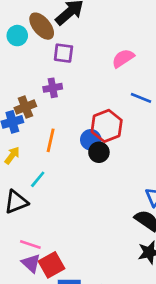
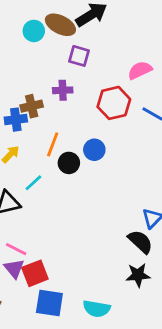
brown ellipse: (42, 26) -> (60, 25), turned -32
red hexagon: (107, 126) -> (114, 103), moved
black circle: (99, 152) -> (69, 163), moved

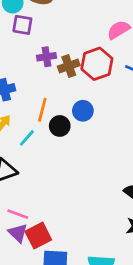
purple square: (79, 56) -> (22, 25), moved
brown cross: (32, 106) -> (69, 66), moved
cyan line: (33, 183) -> (27, 138), moved

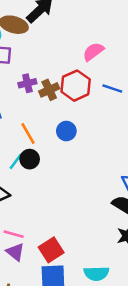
orange line: (42, 110) -> (28, 134), turned -40
black circle: (60, 126) -> (30, 159), moved
red square: (38, 236) -> (51, 250), moved

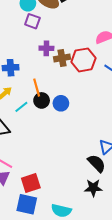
blue circle: (66, 131) -> (61, 103), moved
black circle: (30, 159) -> (42, 100), moved

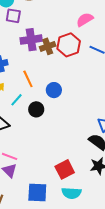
purple cross: (46, 48) -> (31, 40), size x1.5
black circle: (42, 100) -> (36, 109), moved
red square: (31, 183) -> (65, 169), moved

